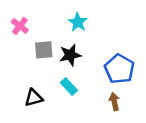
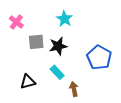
brown arrow: (114, 102) -> (74, 89), moved

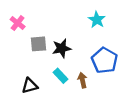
cyan star: (64, 19) -> (97, 20), moved
brown arrow: (74, 89) -> (82, 80), moved

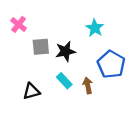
cyan star: (97, 20) -> (95, 28), moved

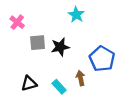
cyan star: (95, 28) -> (76, 15), moved
cyan rectangle: (64, 81) -> (59, 87), moved

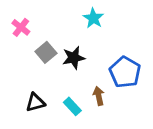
gray square: (38, 43) -> (46, 52), turned -35

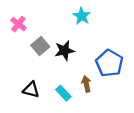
black triangle: (35, 102) -> (31, 90), turned 30

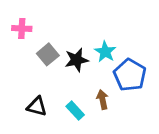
cyan star: (82, 16) -> (105, 52), moved
pink cross: (18, 24) -> (22, 28), turned -35

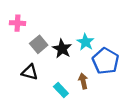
black star: (77, 60) -> (62, 49), turned -30
black triangle: (37, 106) -> (30, 72), moved

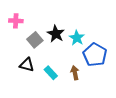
black star: (62, 49) -> (56, 34), moved
cyan rectangle: (61, 90) -> (51, 73), moved

